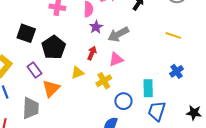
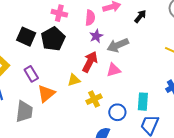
black pentagon: (54, 47) -> (53, 39), moved
red arrow: (92, 53) -> (90, 62), size x1.5
yellow cross: (104, 81) -> (94, 99), moved

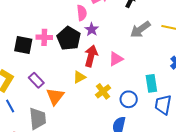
pink cross: (59, 13) -> (44, 37), moved
black pentagon: (53, 39) -> (69, 38), moved
gray arrow: (118, 45) -> (140, 29), moved

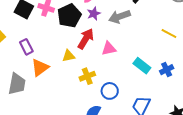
gray arrow: (140, 29) -> (120, 17), moved
cyan rectangle: (151, 83) -> (142, 66), moved, turned -60

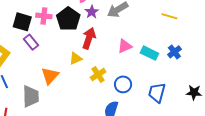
purple rectangle: (26, 47) -> (31, 42), moved
pink triangle: (109, 49) -> (125, 46), moved

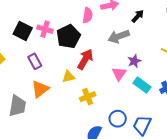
purple star: (92, 12) -> (134, 61), moved
purple rectangle: (31, 42) -> (35, 61), moved
pink triangle: (125, 46) -> (119, 74), turned -42
blue circle: (123, 84) -> (118, 119), moved

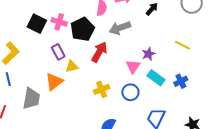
gray arrow: (119, 36) -> (120, 28), moved
purple rectangle: (35, 61) -> (58, 52), moved
yellow triangle: (68, 77) -> (72, 66), moved
blue circle: (118, 119) -> (130, 92), moved

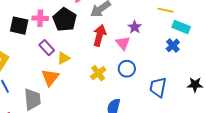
red arrow: (99, 52) -> (99, 35), moved
cyan rectangle: (156, 78) -> (181, 27), moved

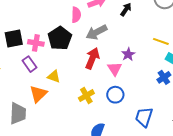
pink cross: (40, 18) -> (36, 43), moved
black square: (19, 26) -> (14, 39), turned -30
purple rectangle: (47, 48) -> (29, 64), moved
yellow triangle: (64, 58) -> (54, 76), turned 40

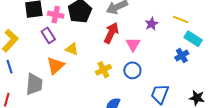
purple star: (128, 54) -> (151, 24), moved

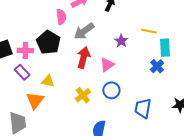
cyan rectangle: (193, 39) -> (165, 48), turned 66
pink triangle: (133, 44) -> (107, 65), turned 35

